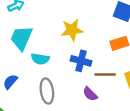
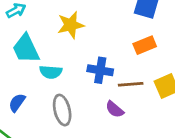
yellow star: (72, 30) -> (71, 25), moved
cyan trapezoid: (21, 38) -> (26, 49), turned -44

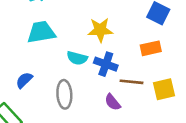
yellow star: (71, 25) -> (100, 30), moved
cyan trapezoid: (26, 49) -> (41, 32), turned 96
cyan semicircle: (51, 72) -> (77, 58), moved

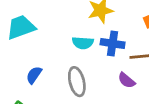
cyan trapezoid: (41, 32) -> (21, 27), moved

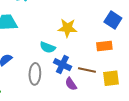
blue cross: (113, 43) -> (62, 65), moved

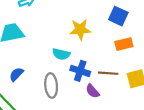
blue square: (113, 20) -> (118, 16), moved

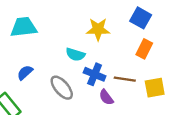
orange rectangle: (124, 44) -> (144, 49), turned -54
gray ellipse: (51, 85) -> (62, 88), turned -40

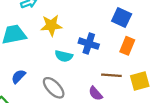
yellow star: (98, 29) -> (51, 25), moved
blue cross: (95, 74) -> (89, 44), moved

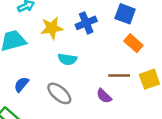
blue cross: (89, 44) -> (86, 23), moved, turned -36
orange rectangle: (127, 46) -> (133, 43), turned -66

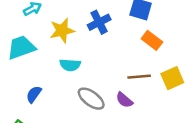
cyan semicircle: (67, 59) -> (70, 65), moved
gray ellipse: (59, 93) -> (91, 99), moved

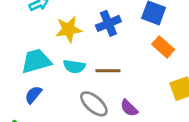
cyan trapezoid: (21, 47) -> (36, 61), moved
brown line: (139, 77) -> (108, 71), moved

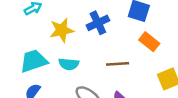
brown line: (108, 71) -> (118, 64), moved

